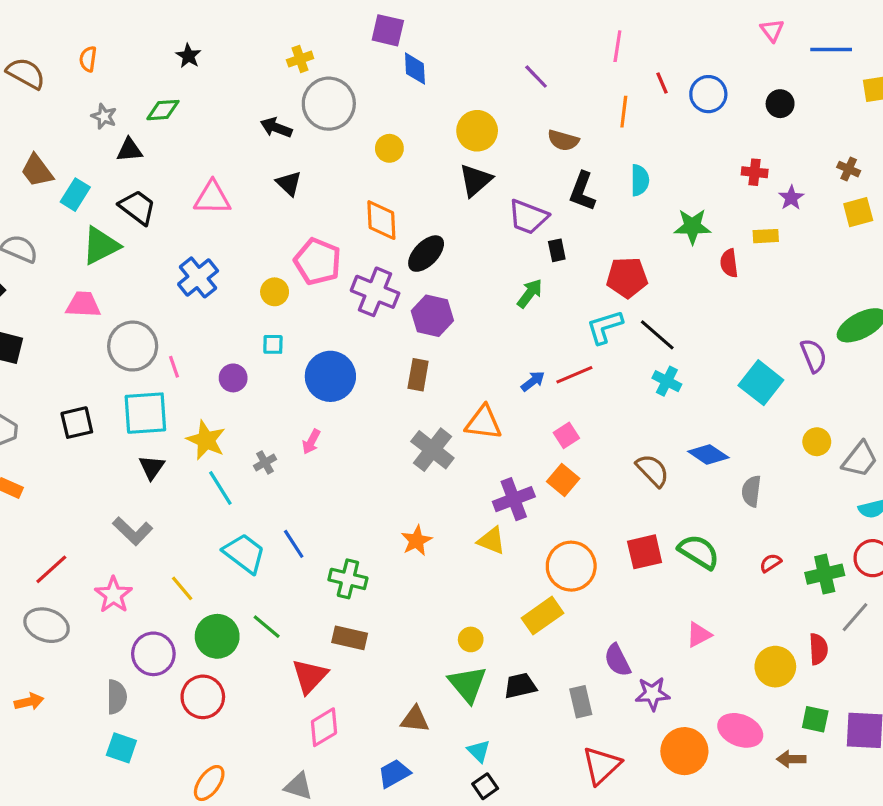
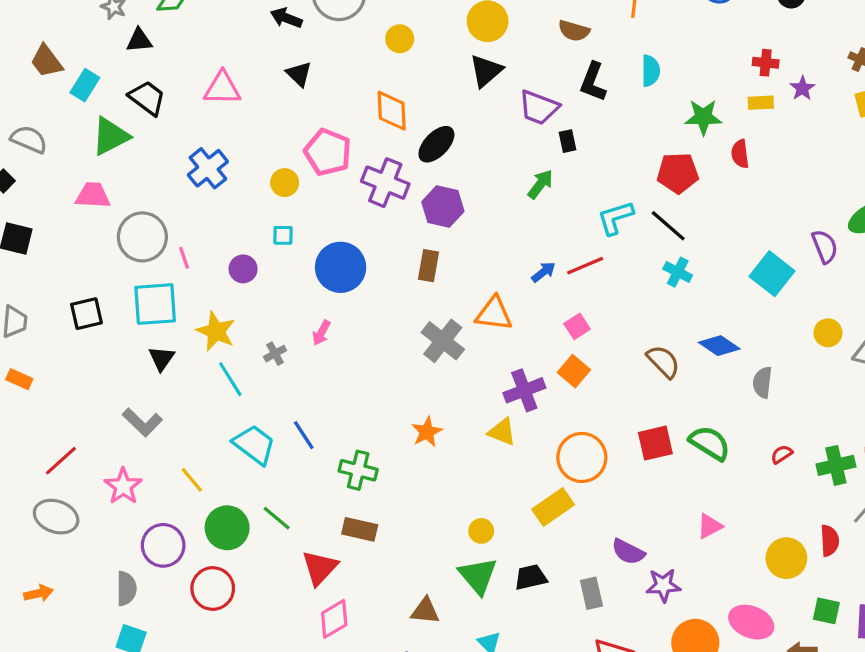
yellow rectangle: (766, 236) -> (761, 103), moved
red pentagon: (627, 277) -> (678, 173), moved
purple semicircle: (617, 660) -> (628, 552), turned -36

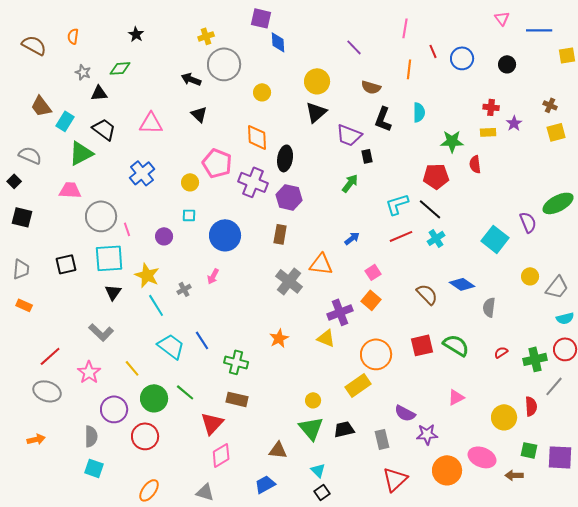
black ellipse: (436, 144) -> (285, 158), turned -35
red line: (585, 266) -> (401, 236), moved
cyan cross: (678, 272) -> (436, 238), turned 30

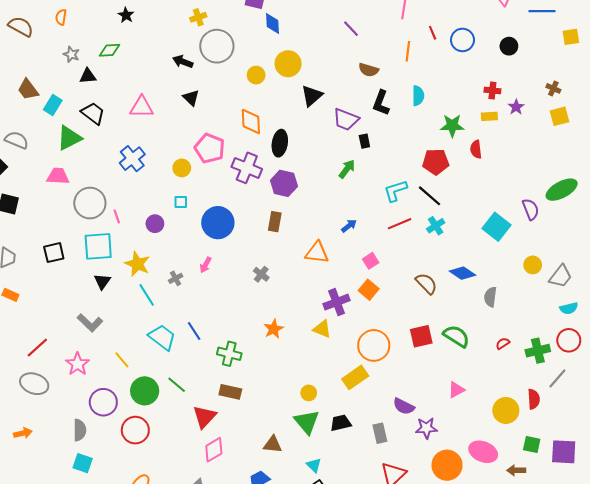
yellow circle: (317, 81) -> (288, 64), moved
gray cross: (289, 281) -> (261, 274), moved, size x0.6

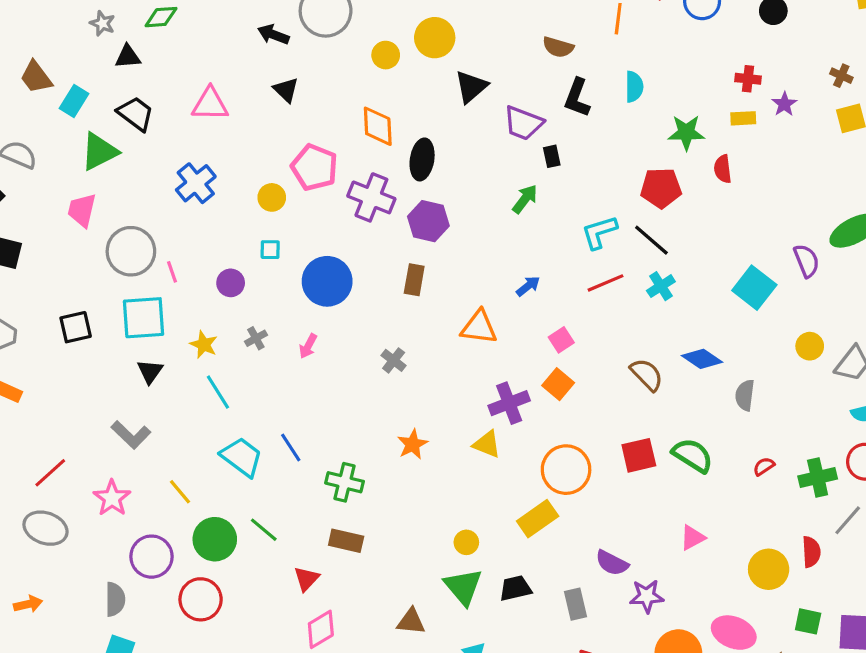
pink trapezoid: (58, 176) -> (82, 210), turned -80
yellow star: (137, 264) -> (204, 345), size x0.7
gray cross: (176, 278) -> (256, 338), moved
red triangle: (204, 417) -> (307, 579), size x0.7

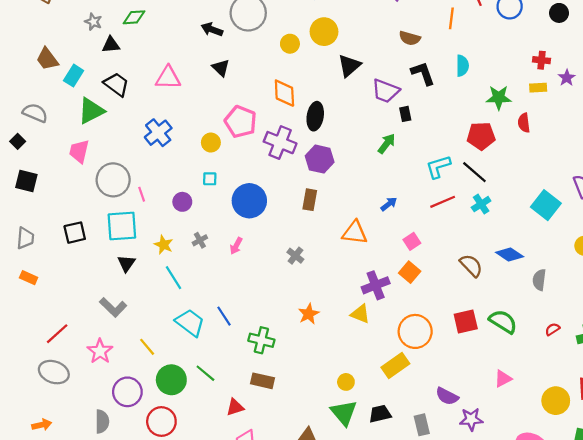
black L-shape: (577, 98) -> (423, 73), turned 140
red triangle: (307, 579) -> (235, 407), turned 30

